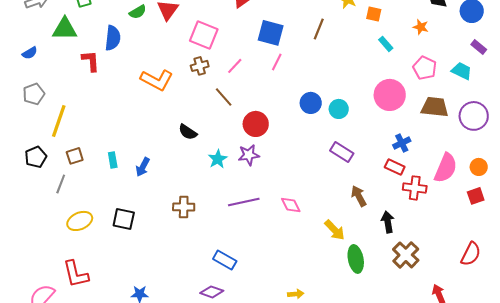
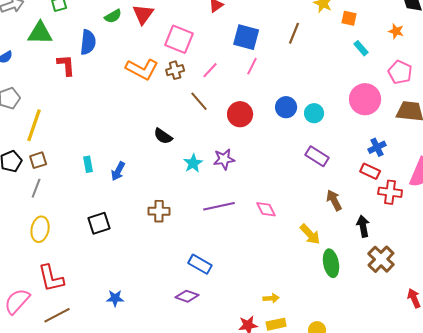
orange L-shape: (157, 80) -> (142, 69), moved
red circle: (256, 124) -> (240, 114), moved
brown square: (75, 156) -> (38, 160), moved
black square: (124, 219) -> (99, 223), turned -30
yellow ellipse: (80, 221) -> (40, 229), moved, turned -55

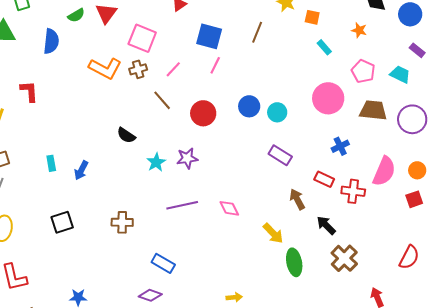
red L-shape: (66, 65) -> (29, 91), moved
red rectangle: (370, 171) -> (324, 179), moved
brown cross: (159, 211) -> (122, 222), moved
black arrow: (363, 226) -> (326, 225), turned -35

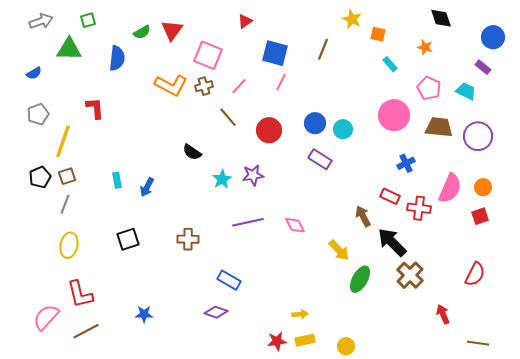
blue circle: (410, 14) -> (493, 37), moved
purple rectangle: (280, 155) -> (320, 159), moved
black arrow: (326, 225) -> (392, 242), size x1.5
green ellipse: (294, 262) -> (360, 279), turned 40

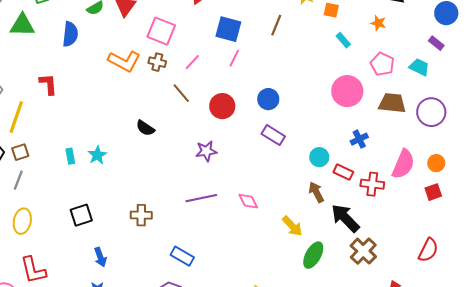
brown cross: (204, 86) -> (157, 62), turned 30
cyan circle: (343, 129) -> (319, 157), moved
cyan star: (222, 179) -> (97, 155), moved
blue arrow: (147, 187) -> (100, 257), moved, turned -48

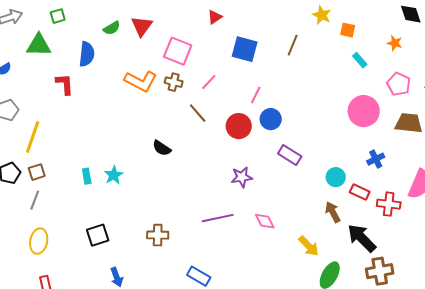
pink line: (234, 58) -> (256, 95), moved
red L-shape: (48, 84) -> (65, 84), moved
blue circle: (268, 99) -> (271, 119), moved
purple star: (206, 151) -> (242, 177), moved
brown cross: (363, 251) -> (380, 271), turned 36

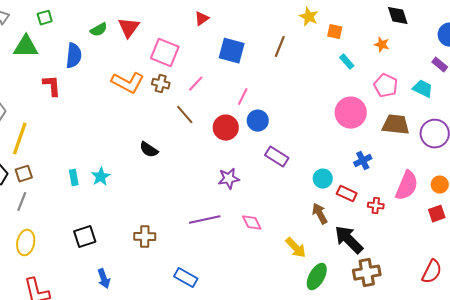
red cross: (389, 204) -> (376, 206), size x0.7

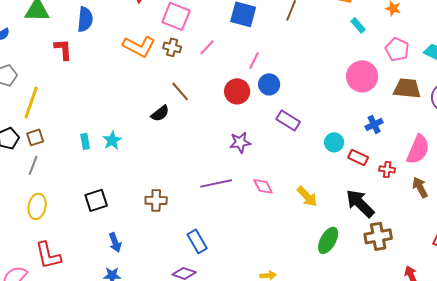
brown line: (185, 115) -> (180, 91), moved
black semicircle: (149, 150) -> (160, 113), turned -72
brown arrow: (320, 214) -> (420, 187), moved
yellow arrow: (296, 248) -> (307, 196), moved
blue rectangle: (186, 278) -> (197, 241), turned 30

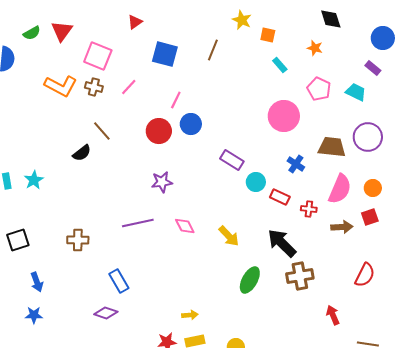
brown trapezoid: (407, 88) -> (332, 147), moved
purple rectangle: (288, 120) -> (232, 160), moved
blue cross: (374, 124) -> (296, 164), turned -30
brown arrow: (420, 187) -> (342, 227), turned 115

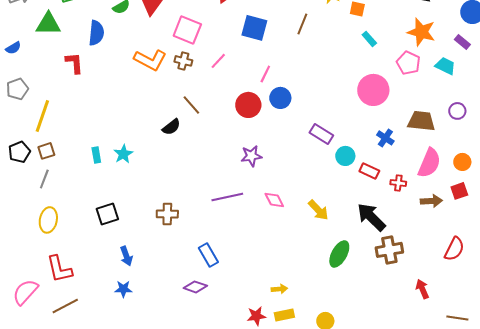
orange star: (315, 48) -> (421, 32), moved, size x1.8
purple circle: (368, 137) -> (457, 111), size x0.6

